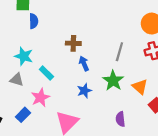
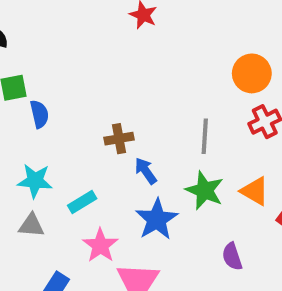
cyan rectangle: (46, 73) -> (82, 202), turned -64
blue star: (84, 91) -> (157, 219), size x1.5
pink star: (40, 97) -> (100, 245), moved

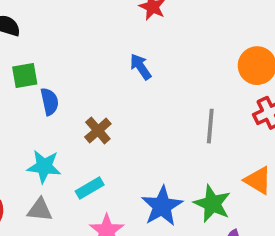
brown cross: (119, 139) -> (98, 130), moved, turned -32
blue arrow: (146, 171) -> (140, 67), moved
green star: (205, 190) -> (212, 204), moved

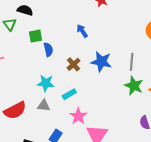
blue arrow: (140, 67) -> (82, 31), moved
green star: (212, 204) -> (134, 86), moved
blue star: (162, 206) -> (101, 62), moved, turned -30

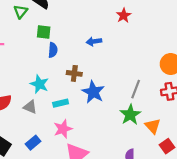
blue arrow: (82, 31) -> (94, 41), turned -80
blue star: (101, 62) -> (93, 92), moved
brown cross: (73, 64) -> (74, 73), turned 32

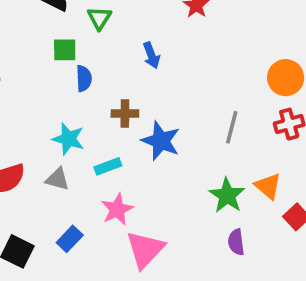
green triangle: (21, 12) -> (99, 18), moved
blue arrow: (94, 41) -> (151, 55), turned -96
green star: (130, 115) -> (227, 195), moved

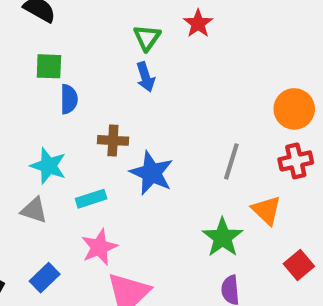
green triangle: (99, 18) -> (147, 38), moved
orange triangle: (268, 186) -> (266, 210), moved

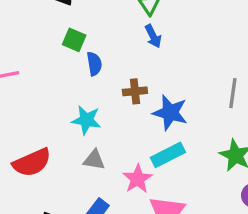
green square: (49, 66) -> (74, 40), turned 30
cyan rectangle: (91, 199) -> (168, 155), moved, size x1.4
gray triangle: (34, 210) -> (94, 160), moved

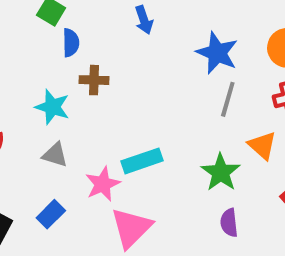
brown cross: (135, 91) -> (94, 80), moved
blue star: (170, 113) -> (217, 53), moved

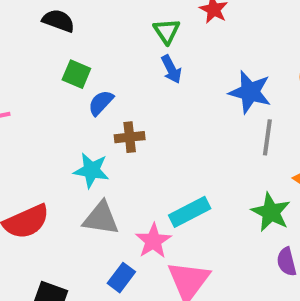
blue semicircle: (71, 43) -> (101, 103), turned -128
gray triangle: (55, 155) -> (101, 218), size x1.4
blue rectangle: (51, 214) -> (121, 278), moved

